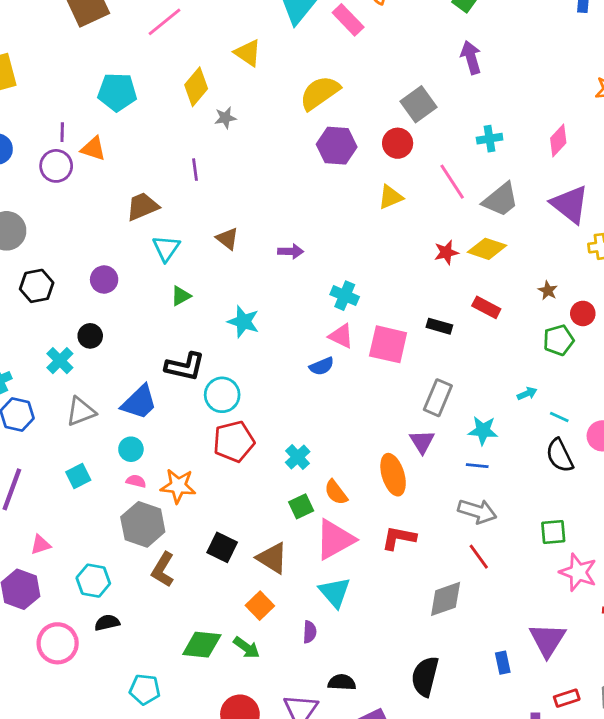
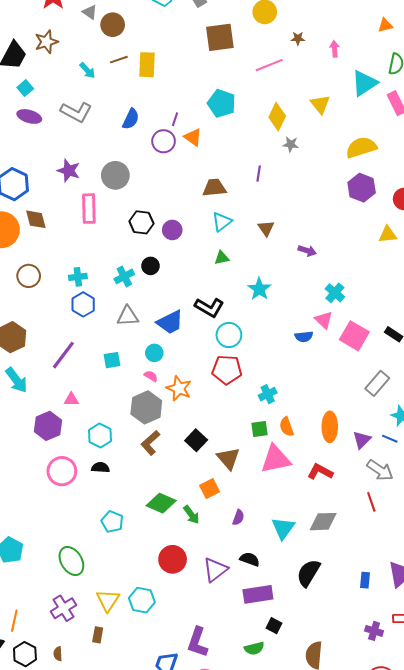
yellow diamond: (196, 87) -> (277, 117), turned -32
black hexagon: (37, 286) -> (141, 222), moved
purple triangle: (422, 442) -> (362, 440), moved
cyan triangle: (335, 592) -> (283, 528), moved
gray diamond: (446, 599) -> (323, 522), moved

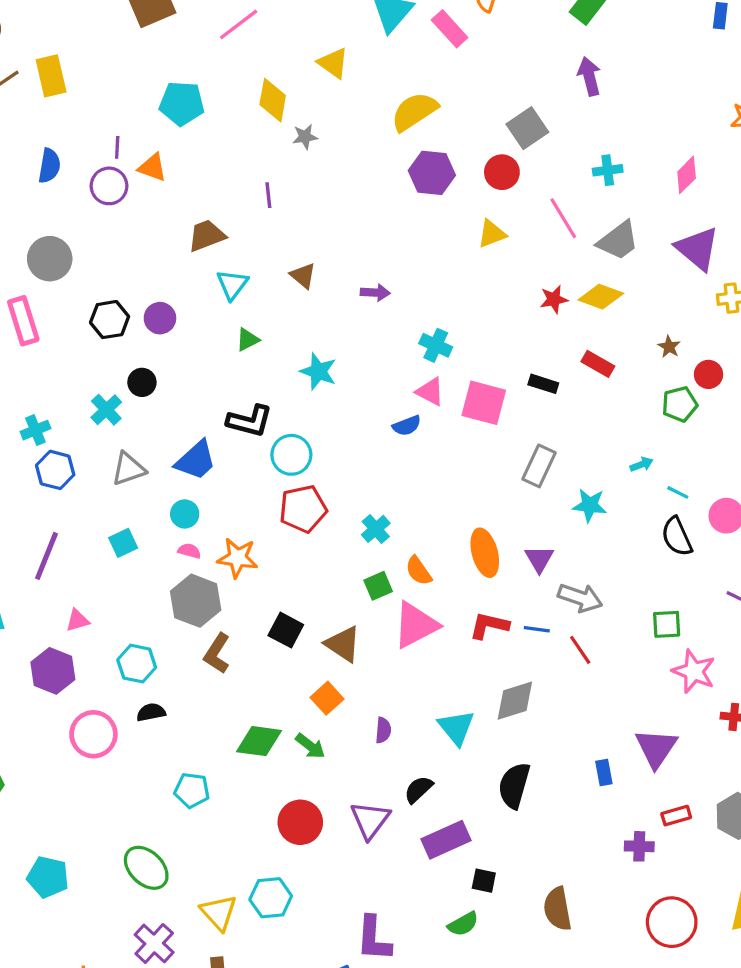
blue line: (390, 439) -> (537, 629), moved
black semicircle: (250, 559) -> (418, 789), turned -48

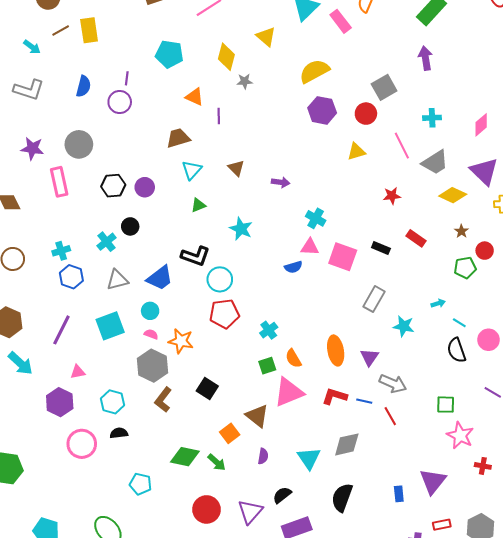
orange triangle: (152, 167) -> (195, 97), moved
yellow diamond: (601, 297) -> (453, 195), moved
pink triangle: (430, 392) -> (310, 247), turned -30
cyan square: (123, 543) -> (110, 326), size x1.6
brown triangle: (343, 644) -> (257, 416), moved

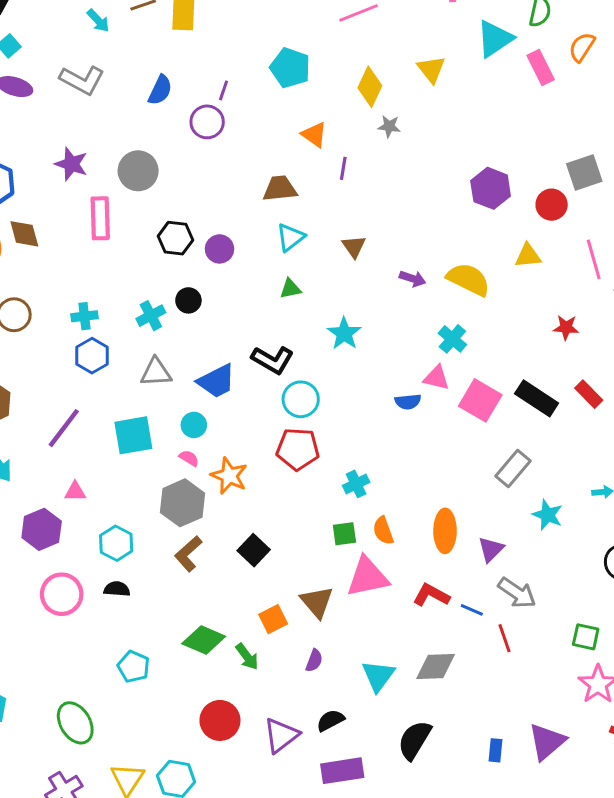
yellow semicircle: (314, 71) -> (468, 279), moved, turned 44
black rectangle: (381, 248) -> (537, 398), size x1.6

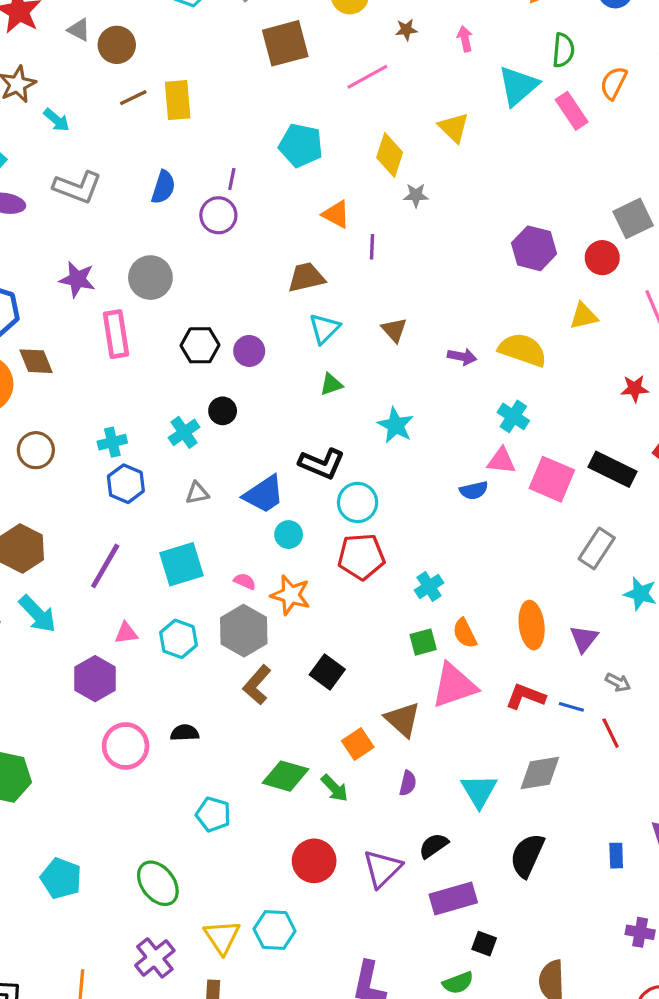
cyan arrow: (98, 21) -> (57, 120), moved
gray triangle: (156, 372) -> (197, 493), size x0.7
cyan circle: (194, 425) -> (289, 535), moved
cyan hexagon: (116, 543) -> (178, 639), moved
gray arrow: (517, 593) -> (618, 682), size x0.6

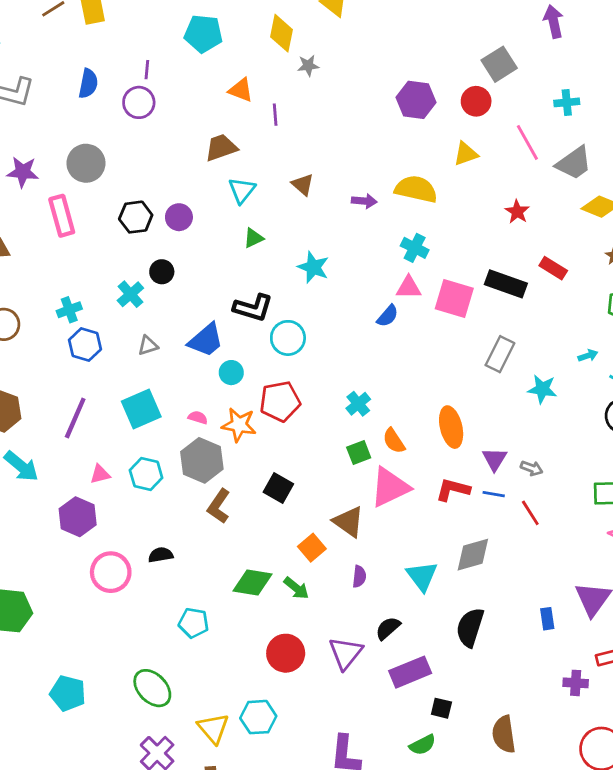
red star: (635, 389) -> (517, 212), turned -30
blue semicircle: (474, 490) -> (388, 316), turned -30
red pentagon: (361, 557) -> (280, 401), moved
purple triangle: (584, 639) -> (495, 459), moved

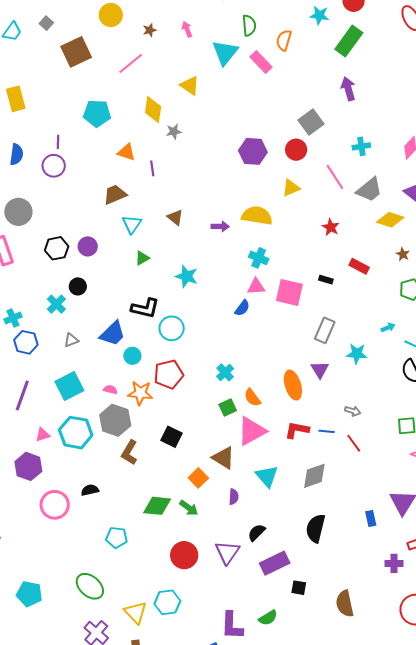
black rectangle: (506, 284) -> (326, 280), size x0.5
purple triangle: (495, 459) -> (320, 370), moved
cyan hexagon: (146, 474) -> (76, 433), size x1.4
cyan triangle: (422, 576) -> (267, 476), moved
green semicircle: (423, 745) -> (268, 618), moved

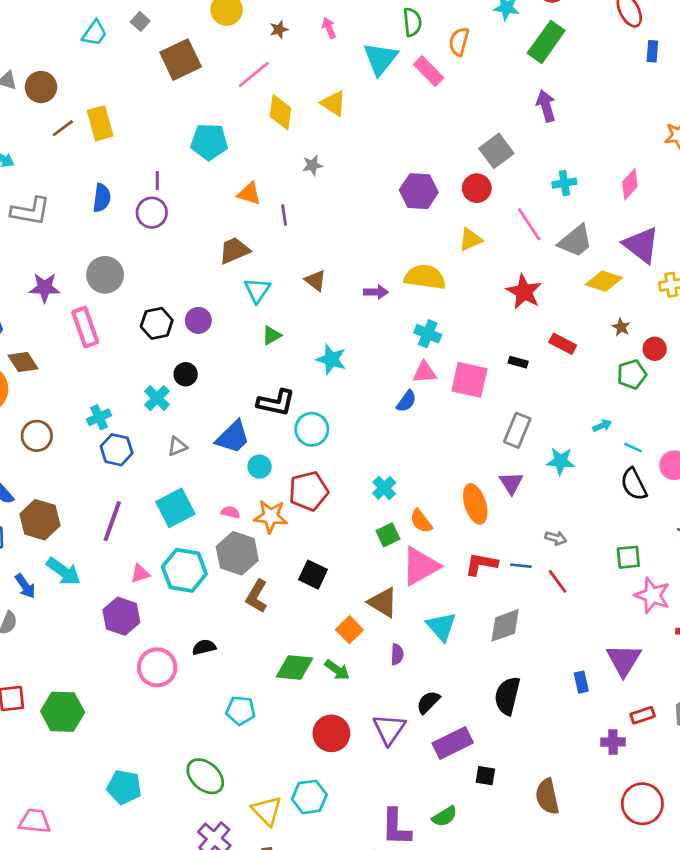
yellow diamond: (153, 110) -> (280, 112), moved
red star: (331, 227) -> (524, 292), size x1.5

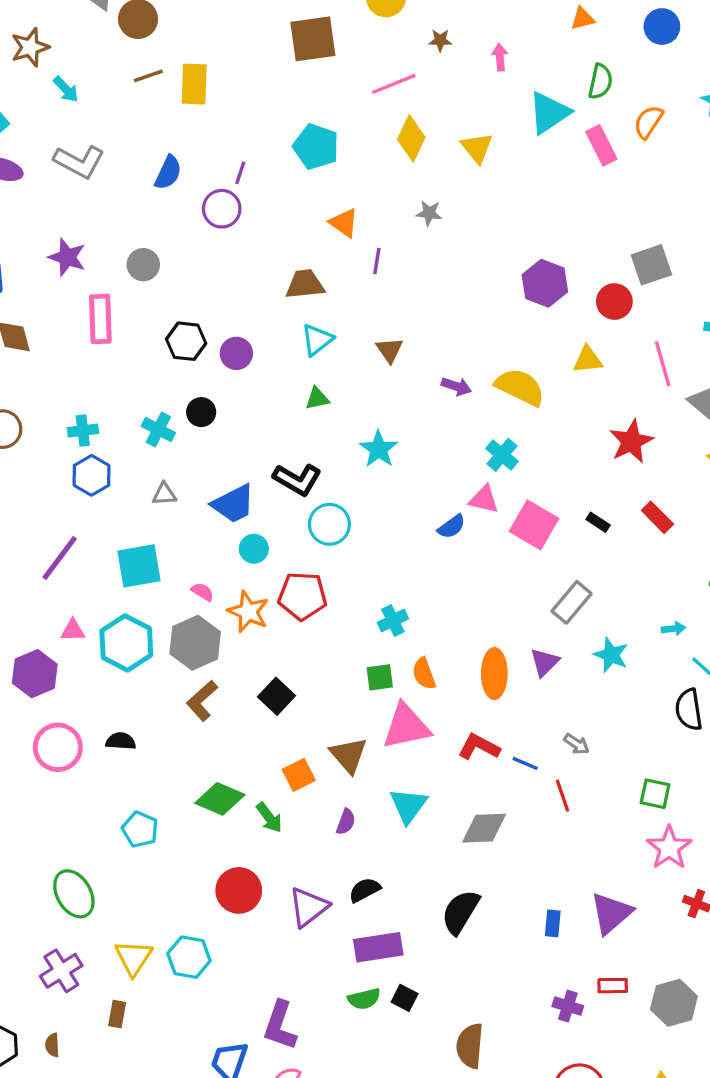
gray circle: (105, 275) -> (143, 265), size x0.7
cyan cross: (157, 398) -> (158, 430), turned -35
green semicircle: (445, 816) -> (364, 999), moved

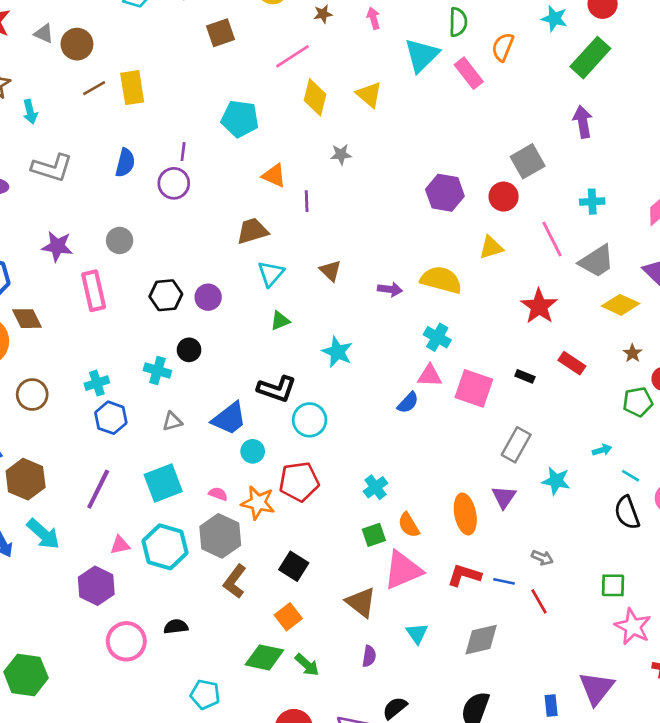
brown square: (313, 39) -> (221, 33), size x0.7
cyan arrow: (66, 89) -> (30, 112), turned 40
orange square: (299, 775) -> (288, 617), moved
cyan triangle: (408, 806) -> (417, 633), size x0.7

